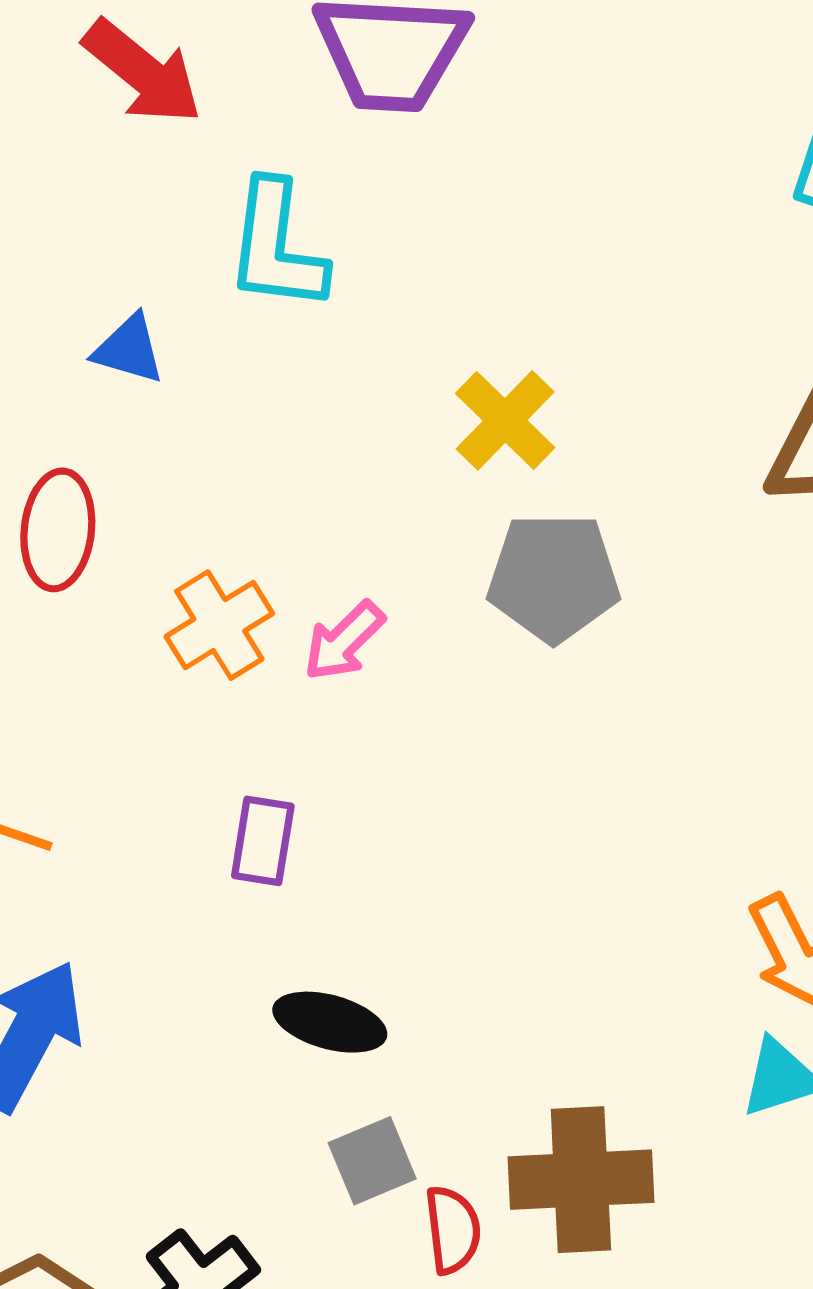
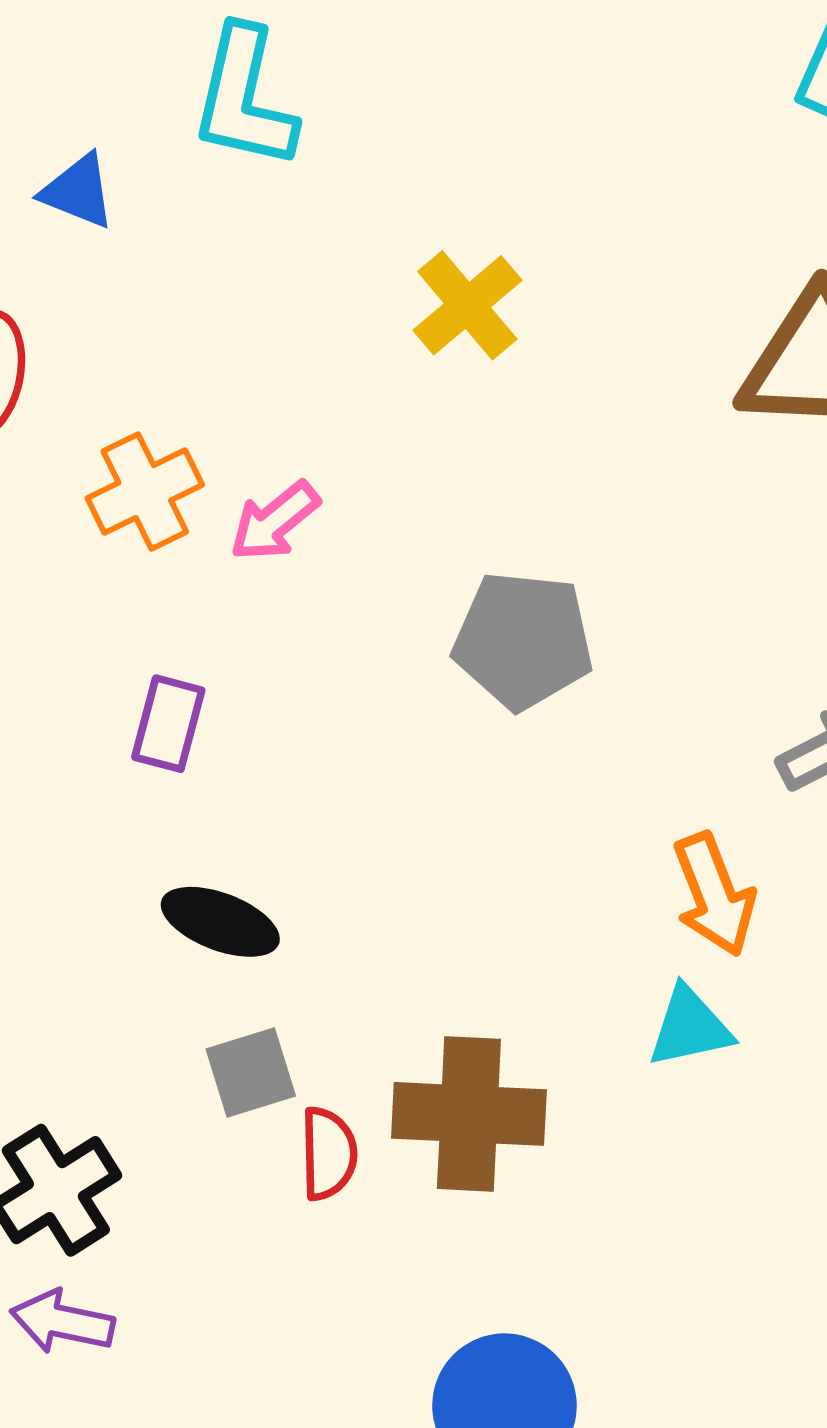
gray pentagon: (554, 577) -> (523, 640), moved

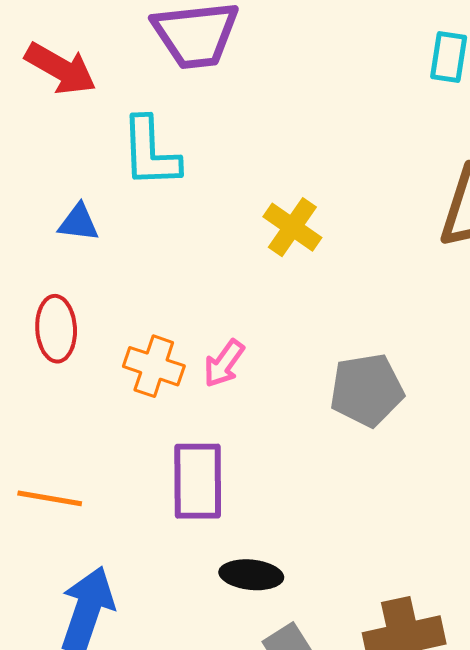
orange cross: (145, 492) -> (154, 366), turned -30
purple rectangle: (168, 724) -> (198, 481), size x1.6

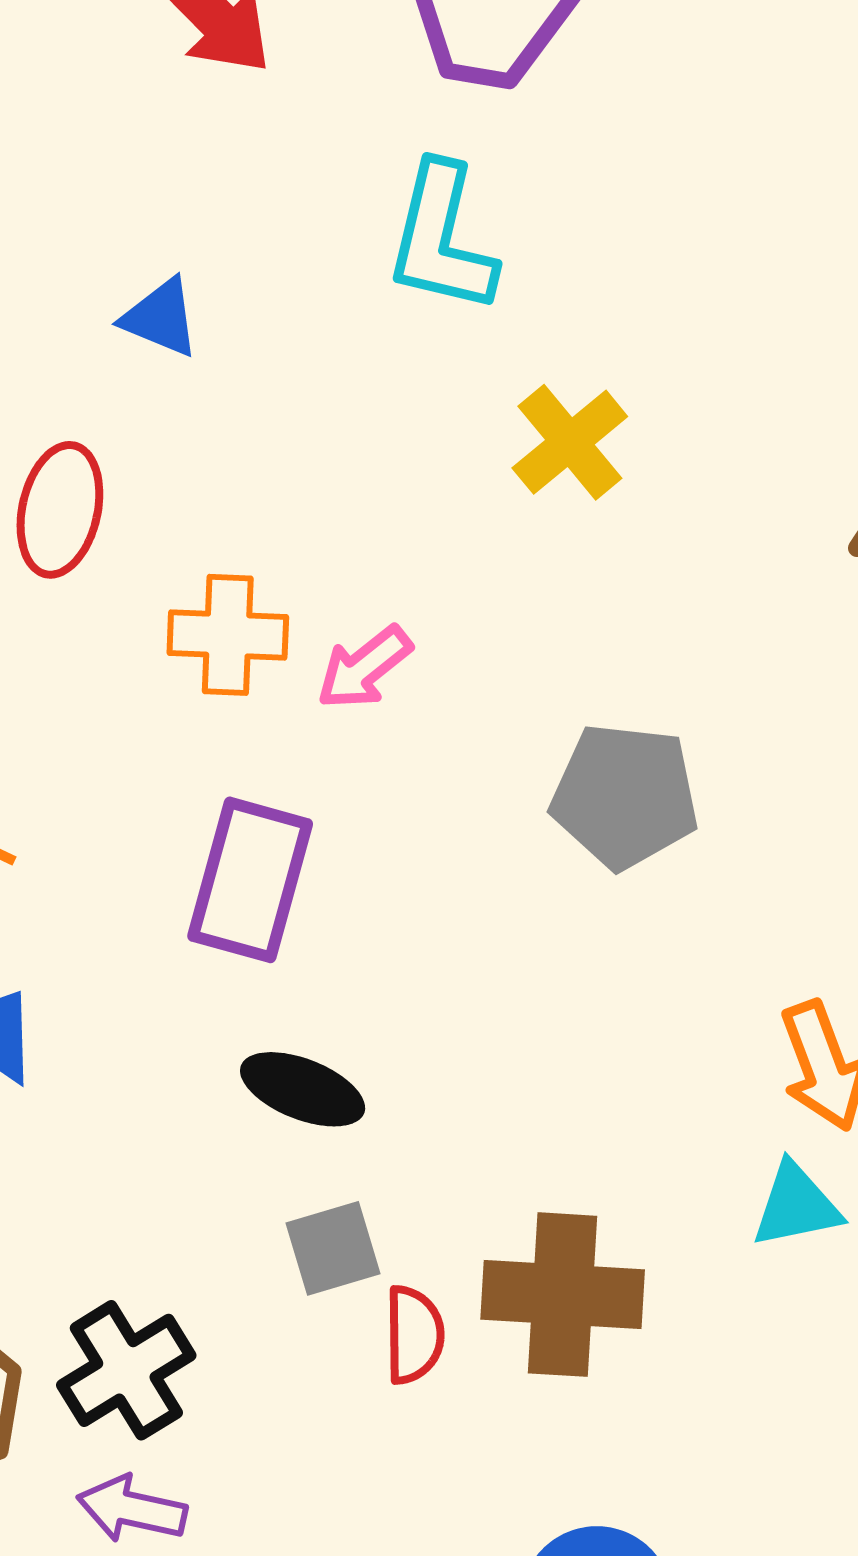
cyan L-shape: (150, 152) -> (441, 238), moved
orange cross: (154, 366) -> (228, 635), turned -32

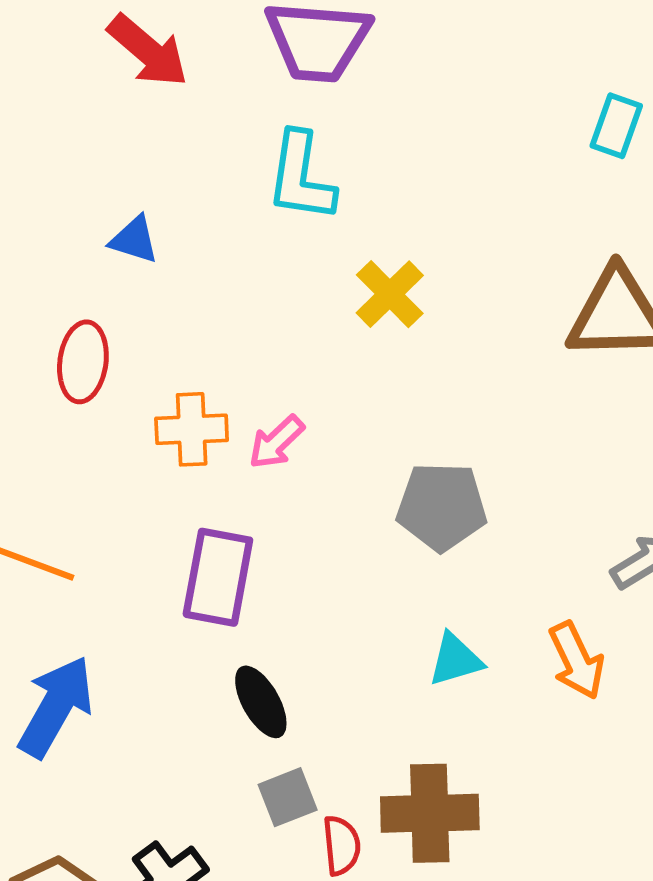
black ellipse: (303, 1089) -> (261, 702), turned 44
cyan triangle: (796, 1205) -> (455, 660), moved

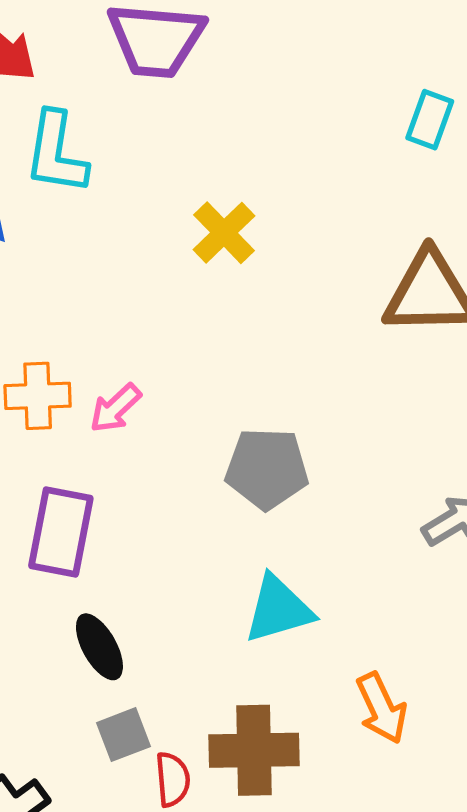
cyan L-shape: (301, 177) -> (56, 153), moved
yellow cross: (390, 294) -> (224, 233), moved
cyan triangle: (455, 660) -> (278, 609), size x1.4
orange arrow: (577, 661) -> (382, 708), moved

